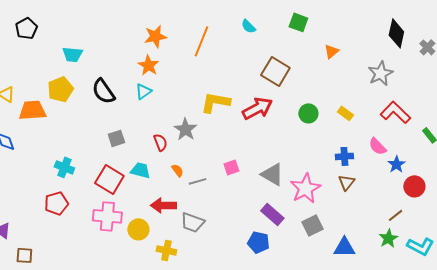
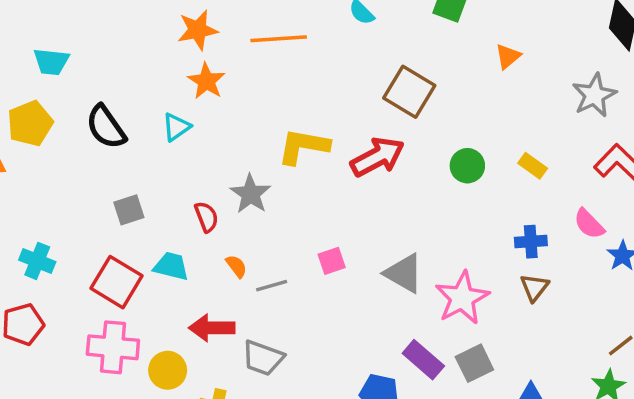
orange line: (201, 41) -> (279, 39), turned 64
orange star: (148, 65) -> (206, 81), moved
purple rectangle: (272, 214) -> (423, 360), moved

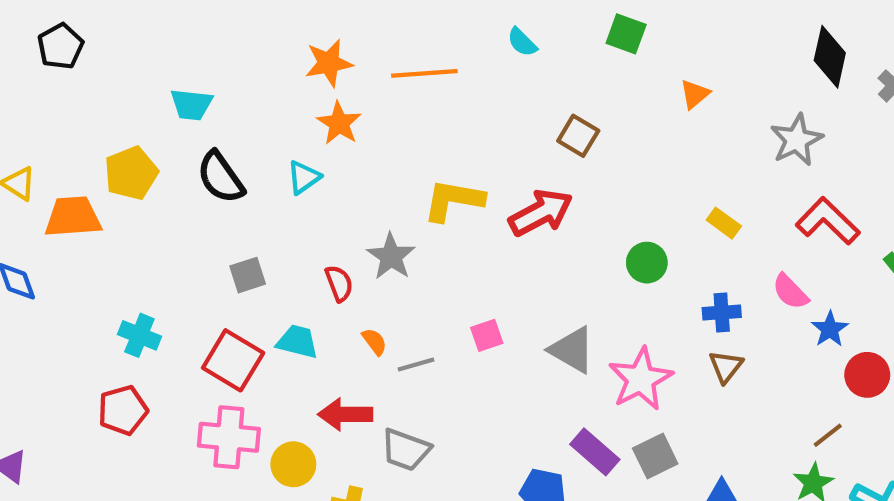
cyan trapezoid: (51, 62) -> (191, 105), moved
brown square: (409, 92) -> (578, 136), size x0.7
green circle: (467, 166) -> (647, 263), moved

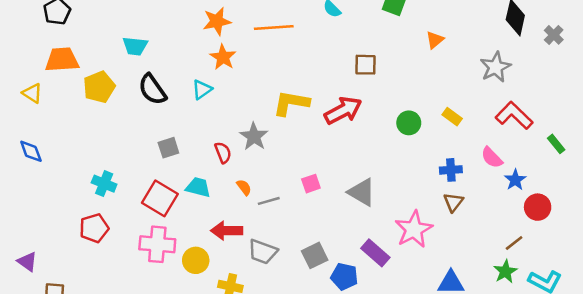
brown square: (578, 136) -> (365, 65), turned -30
orange trapezoid: (73, 217) -> (62, 60), moved
green circle: (647, 263) -> (409, 123), moved
pink star: (641, 379) -> (414, 229), moved
gray square: (655, 456) -> (315, 255), moved

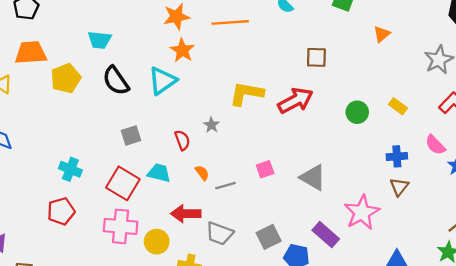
cyan triangle: (202, 89) -> (162, 81), size x1.5
gray star: (254, 136) -> (211, 125), size x0.6

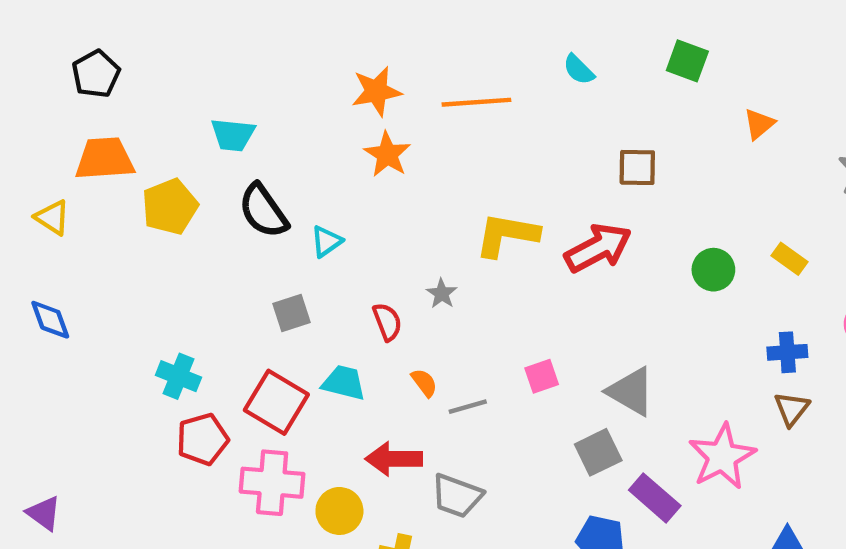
cyan triangle: (162, 81) -> (326, 241), moved, size x0.6
red pentagon: (61, 211) -> (202, 439), moved
gray square: (269, 237) -> (598, 452), moved

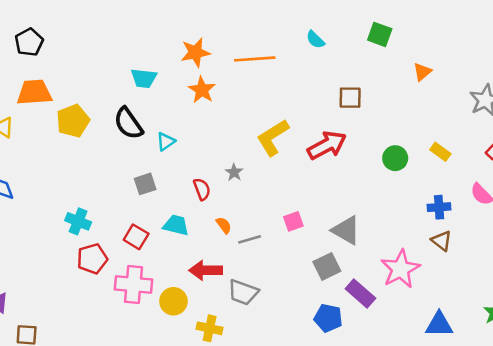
cyan trapezoid: (233, 135) -> (144, 78), moved
yellow L-shape: (507, 235) -> (273, 138), turned -42
red square: (276, 402) -> (136, 237), size x0.7
brown triangle: (792, 409) -> (442, 241), turned -30

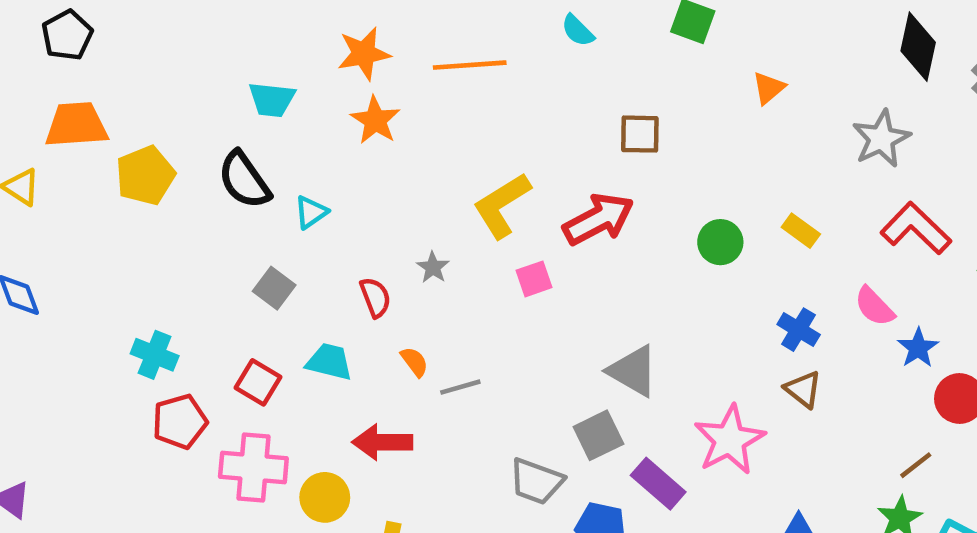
gray square: (145, 184) -> (274, 288), turned -35
blue cross: (439, 207) -> (799, 330), turned 35
pink square: (293, 221) -> (534, 279), moved
gray trapezoid: (243, 292) -> (536, 481), moved

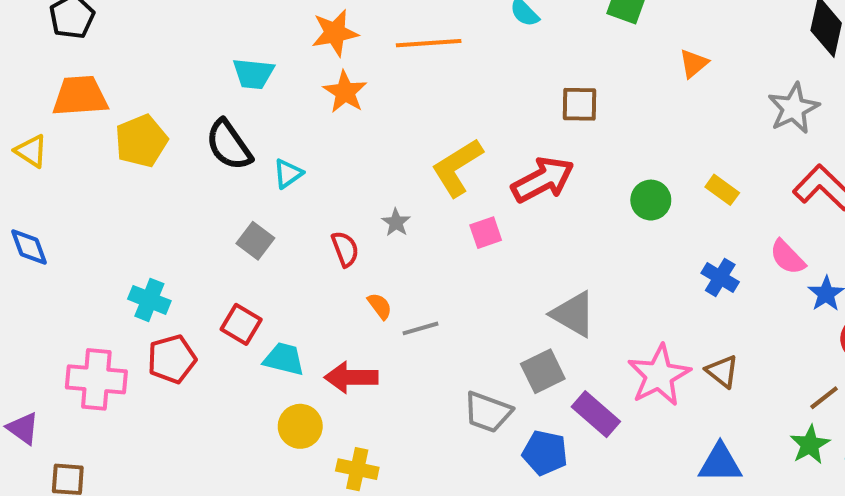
cyan trapezoid: (329, 362) -> (284, 359), moved
brown triangle: (803, 389) -> (722, 371), moved
pink cross: (253, 468) -> (96, 379), moved

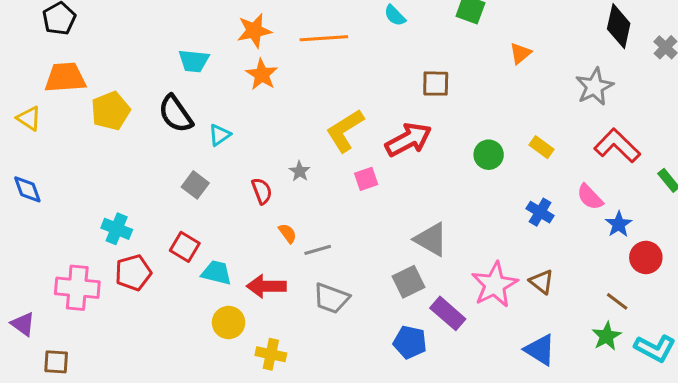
brown line: (824, 398) -> (617, 301), turned 75
gray trapezoid: (488, 412) -> (331, 298), moved
blue triangle: (720, 463) -> (540, 350), turned 32

